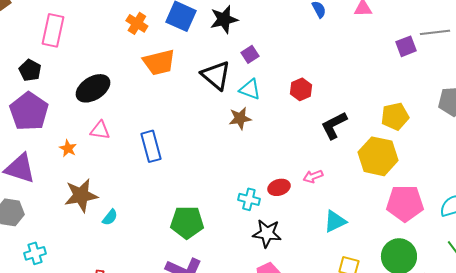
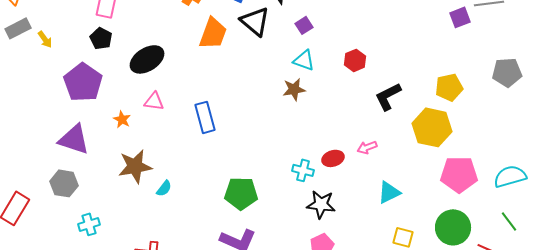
orange trapezoid: (159, 62) -> (213, 33), turned -56
black pentagon: (30, 70) -> (101, 38), moved
black triangle: (216, 75) -> (255, 21), moved

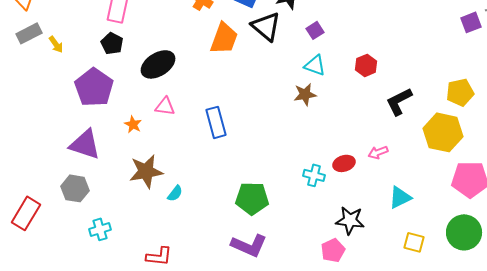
black star: (321, 204) -> (350, 220), moved

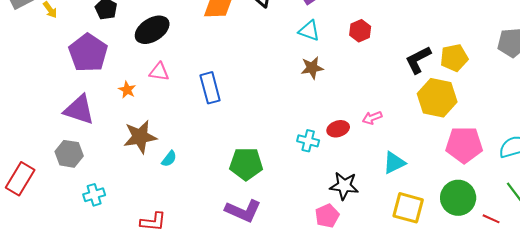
brown star: (305, 94) -> (312, 68), moved
black L-shape: (399, 101) -> (418, 60), moved
yellow square: (414, 242) -> (408, 208), size x1.5

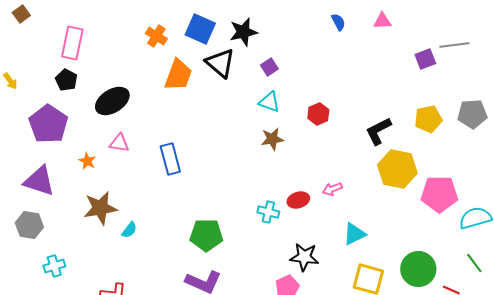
red hexagon: (360, 31) -> (318, 114), moved
yellow pentagon: (454, 58) -> (428, 119), moved
pink pentagon: (464, 145) -> (439, 194), moved

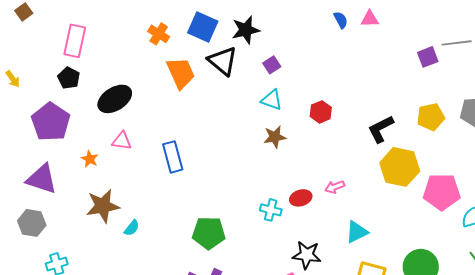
pink triangle: (382, 21) -> (370, 19), moved
orange trapezoid: (178, 75) -> (181, 73), turned -44

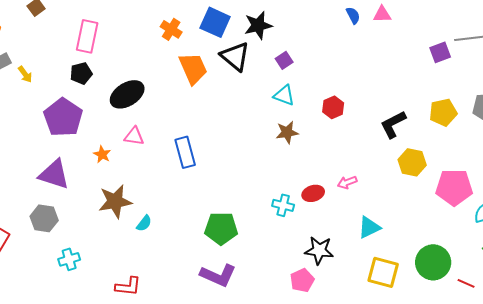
black pentagon: (69, 78) -> (81, 73), turned 30
yellow hexagon: (400, 167) -> (412, 162), size x0.7

